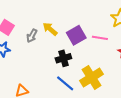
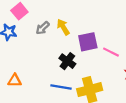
black cross: (63, 58) -> (67, 61), turned 35
blue line: (65, 83) -> (61, 87), turned -48

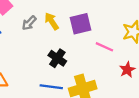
purple square: (88, 42) -> (81, 24), moved

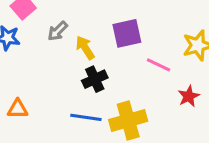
yellow arrow: (52, 21) -> (85, 48), moved
black cross: (57, 58) -> (95, 79), turned 30

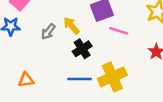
gray arrow: (58, 31) -> (48, 32), moved
pink line: (159, 65) -> (119, 31), moved

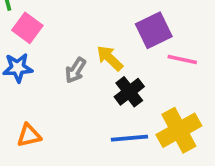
orange triangle: (26, 80) -> (29, 135), moved

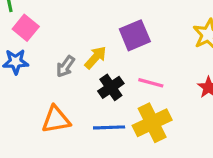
yellow arrow: (110, 58) -> (96, 57), turned 85
pink line: (182, 59) -> (151, 83), moved
orange triangle: (29, 135) -> (56, 120), moved, size x1.4

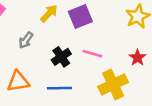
yellow arrow: (96, 57) -> (49, 13), moved
yellow cross: (152, 123) -> (113, 84), moved

